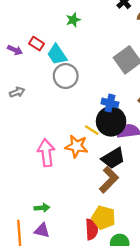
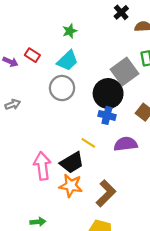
cyan trapezoid: (57, 54) -> (67, 61), moved, turned -100
black circle: (111, 121) -> (108, 94), moved
orange star: (76, 146) -> (71, 186), moved
black trapezoid: (113, 158) -> (72, 163), moved

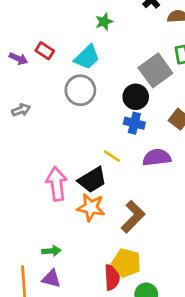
green star: (70, 31) -> (104, 22), moved
black circle: (108, 94) -> (136, 97), size x0.7

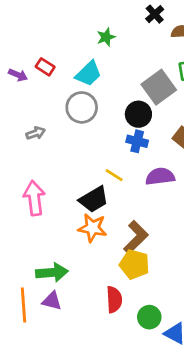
gray arrow: (21, 110) -> (36, 133), moved
pink arrow: (57, 184) -> (34, 198), moved
green arrow: (51, 251) -> (52, 272), size x1.6
yellow pentagon: (126, 263) -> (134, 264), moved

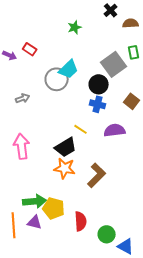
cyan trapezoid: (88, 74) -> (69, 69), moved
yellow pentagon: (134, 264) -> (54, 208), moved

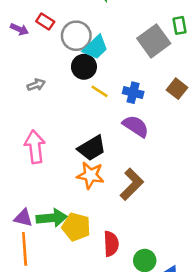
gray circle: (57, 79) -> (76, 36), moved
black circle: (99, 84) -> (84, 67), moved
yellow line: (81, 129) -> (99, 91), moved
purple semicircle: (115, 130) -> (136, 126), moved, turned 40
purple triangle: (35, 222) -> (23, 218), moved

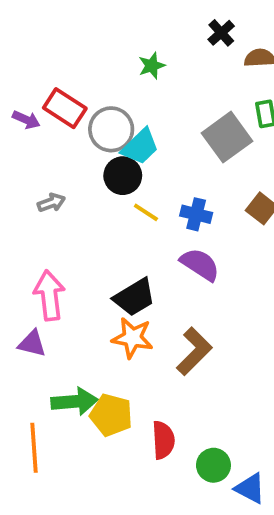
red rectangle: (45, 22) -> (65, 108), size x1.5
purple triangle: (23, 218) -> (32, 344), moved

